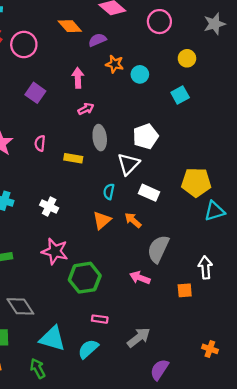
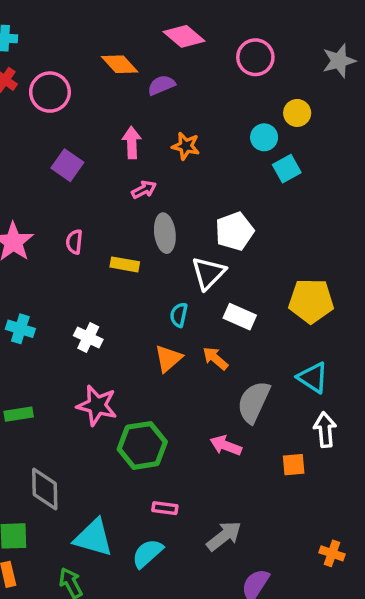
orange star: (115, 64) -> (186, 146), moved
cyan circle: (140, 74) -> (264, 137), moved
cyan triangle: (215, 211) -> (313, 378), moved, turned 50
gray diamond: (20, 306) -> (45, 489), turned 32

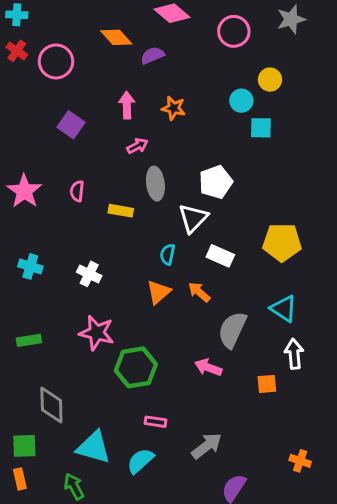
gray star: (339, 61) -> (291, 19), moved
cyan square: (287, 169) -> (261, 128), turned 30

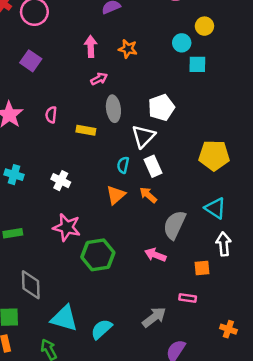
purple square: (71, 125) -> (31, 61), moved
white rectangle: (220, 256) -> (153, 166), moved, turned 42
pink rectangle: (155, 422) -> (188, 298), moved

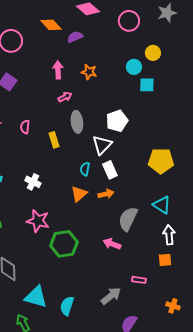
yellow rectangle: (86, 130) -> (54, 140), turned 63
orange arrow: (148, 195) -> (106, 194), turned 126
orange square: (202, 268) -> (165, 260), moved
cyan semicircle: (101, 329) -> (67, 306), turned -30

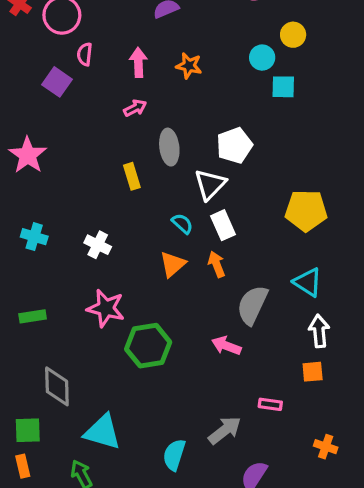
pink arrow: (65, 97) -> (135, 108), moved
pink semicircle: (25, 127) -> (85, 54), moved
cyan semicircle: (85, 169) -> (182, 224), turned 120
orange arrow: (106, 194) -> (217, 264), turned -98
cyan semicircle: (67, 306) -> (174, 455), moved

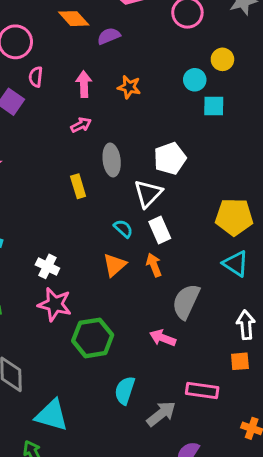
white cross: (98, 245) -> (47, 266), moved
cyan triangle: (308, 282) -> (236, 264), moved
pink rectangle: (270, 404) -> (202, 390), size x1.5
cyan semicircle: (174, 455) -> (125, 390), moved

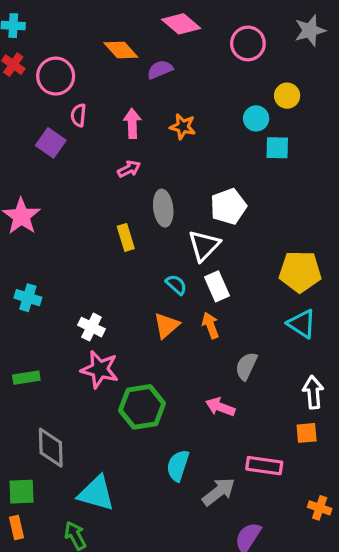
gray semicircle: (186, 301) -> (246, 366), size x0.7

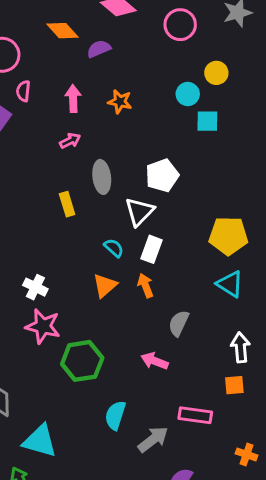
white rectangle: (217, 286) -> (152, 249), turned 44

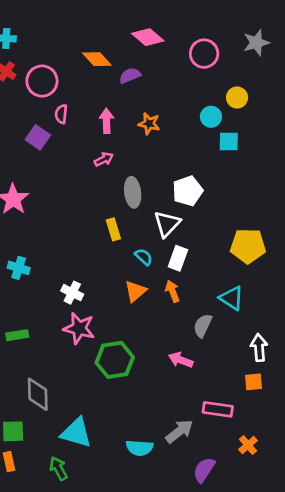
yellow rectangle: (67, 204) -> (113, 229), moved
cyan triangle: (230, 284) -> (232, 298), moved
cyan semicircle: (115, 415) -> (139, 448), moved, turned -104
orange cross: (247, 454) -> (248, 445), moved, turned 30

